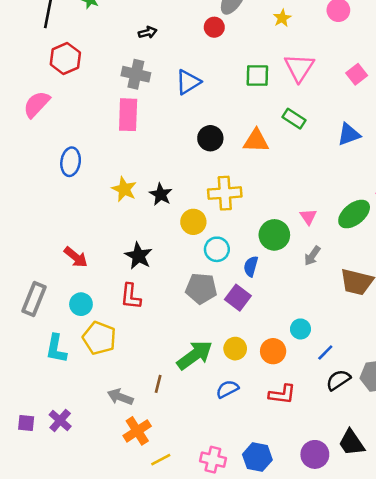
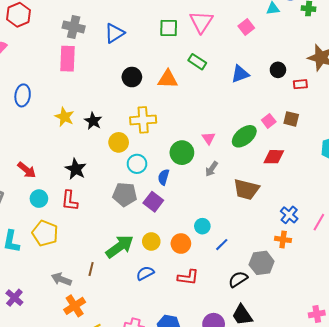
cyan circle: (81, 304) -> (39, 199), moved
black semicircle: (338, 380) -> (238, 279), moved

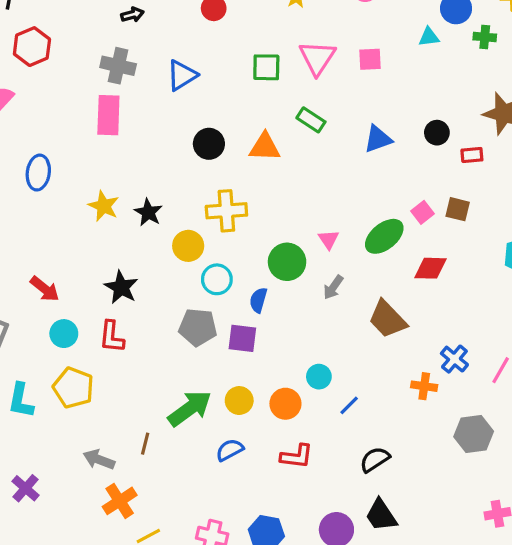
pink square: (246, 27) -> (370, 59), moved, turned 35
brown trapezoid: (246, 189) -> (387, 319), turned 32
purple square: (153, 202) -> (242, 338), turned -30
orange cross: (283, 239) -> (424, 386), moved
gray hexagon: (262, 263) -> (474, 434), moved

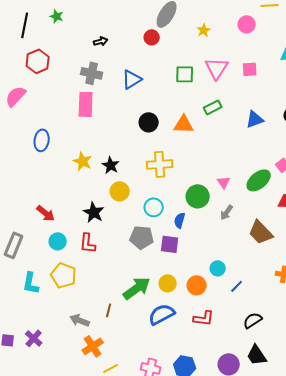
green rectangle: (311, 120) -> (213, 107), turned -60
yellow circle: (188, 246) -> (120, 191), moved
blue semicircle: (230, 450) -> (162, 314), size x1.5

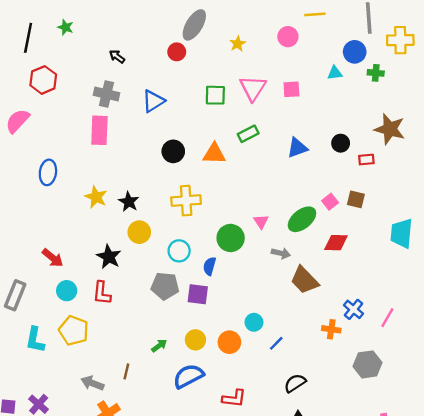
black arrow: (101, 41) -> (117, 57), turned -128
gray arrow: (227, 212) -> (281, 253), moved, turned -112
green arrow: (137, 288) -> (159, 346), size x0.5
red L-shape: (204, 318) -> (234, 398), moved

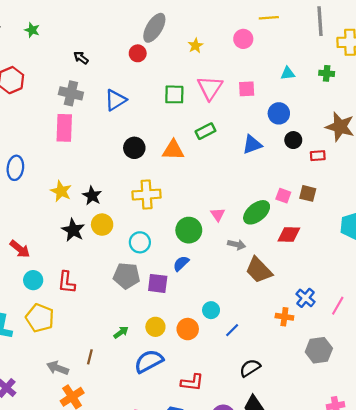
blue circle: (355, 52) -> (279, 113), moved
pink square: (330, 202) -> (283, 196), turned -32
black star: (109, 257) -> (73, 230), moved
blue semicircle: (209, 266) -> (181, 263), moved, turned 30

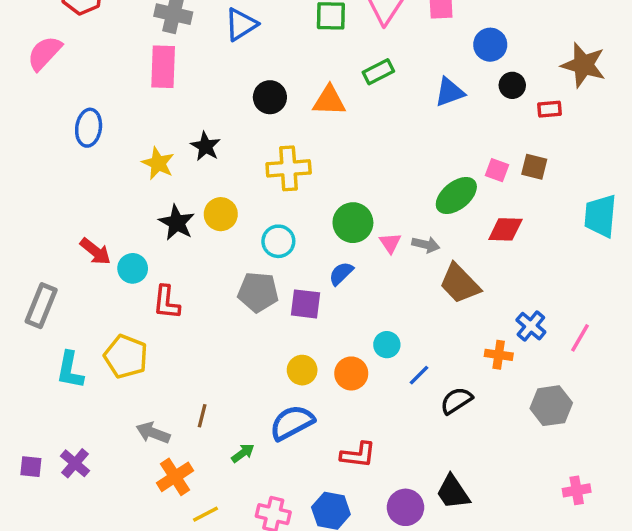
black star: (92, 196) -> (205, 146), moved
pink triangle: (218, 215) -> (390, 243), moved
cyan circle: (33, 280) -> (133, 268), moved
green arrow: (121, 332) -> (243, 453), moved
black semicircle: (250, 368) -> (456, 401), moved

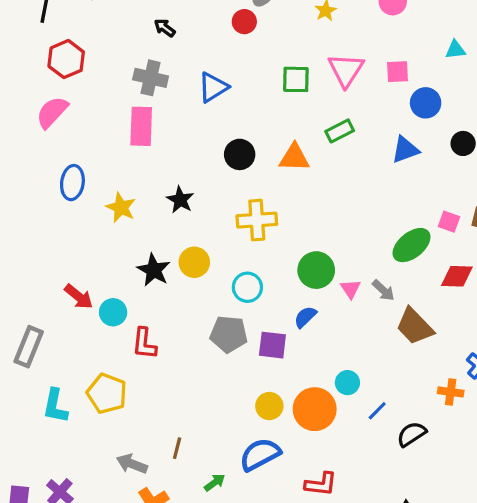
blue circle: (490, 45) -> (426, 103), moved
pink semicircle: (44, 53) -> (52, 112), moved
yellow star: (158, 163) -> (121, 208), moved
gray arrow: (426, 245) -> (383, 290), turned 30
orange circle: (351, 373) -> (315, 409), size x1.4

